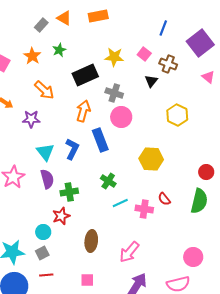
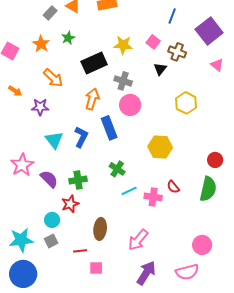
purple semicircle: (47, 179) -> (49, 179), moved, turned -30
red line: (46, 275) -> (80, 251), moved

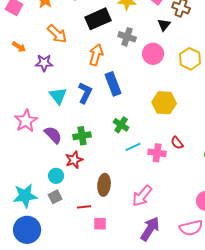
pink circle: (130, 105) -> (153, 54), moved

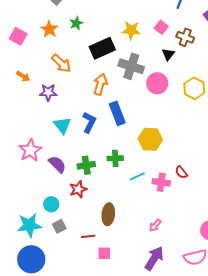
gray cross: (127, 37) -> (131, 66), size x1.4
yellow hexagon: (164, 103) -> (150, 139), moved
green cross: (121, 125) -> (115, 158), moved, turned -35
cyan circle: (56, 176) -> (51, 204), moved
pink arrow: (142, 196) -> (155, 225), moved, size x0.6

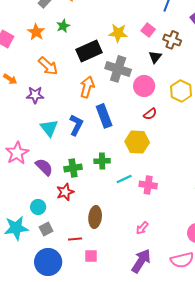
red semicircle: (181, 172) -> (150, 114), moved, turned -88
blue circle: (31, 259) -> (48, 262), moved

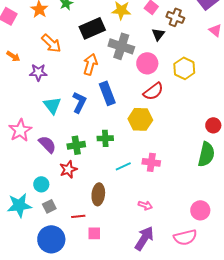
red semicircle: (150, 114) -> (153, 91), size x1.5
cyan line: (124, 179) -> (123, 166), moved
pink arrow: (142, 228) -> (145, 205), turned -112

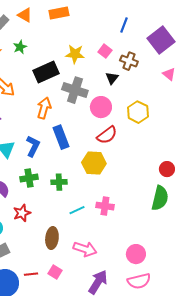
green cross: (76, 145) -> (29, 178), moved
pink arrow: (145, 205) -> (85, 249), moved, size x1.6
pink circle: (200, 210) -> (136, 254), moved
red line: (78, 216) -> (31, 274), moved
pink square: (94, 233) -> (55, 272), moved, turned 32

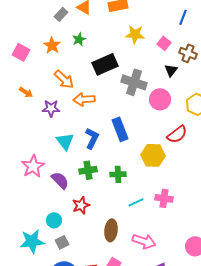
yellow star: (75, 54) -> (135, 34), moved
orange arrow: (44, 108) -> (84, 99), moved, turned -110
red semicircle: (107, 135) -> (177, 134), moved

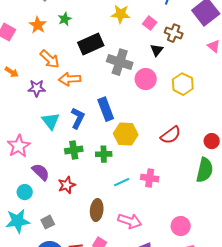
red semicircle: (177, 134) -> (171, 135), moved
yellow hexagon: (153, 155) -> (126, 134), moved
purple semicircle: (60, 180) -> (41, 172), moved
cyan circle: (54, 220) -> (25, 192), moved

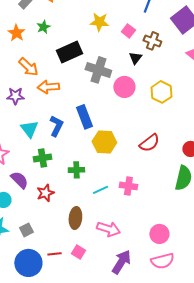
green cross: (74, 150) -> (42, 158), moved
green cross: (104, 154) -> (76, 170), moved

